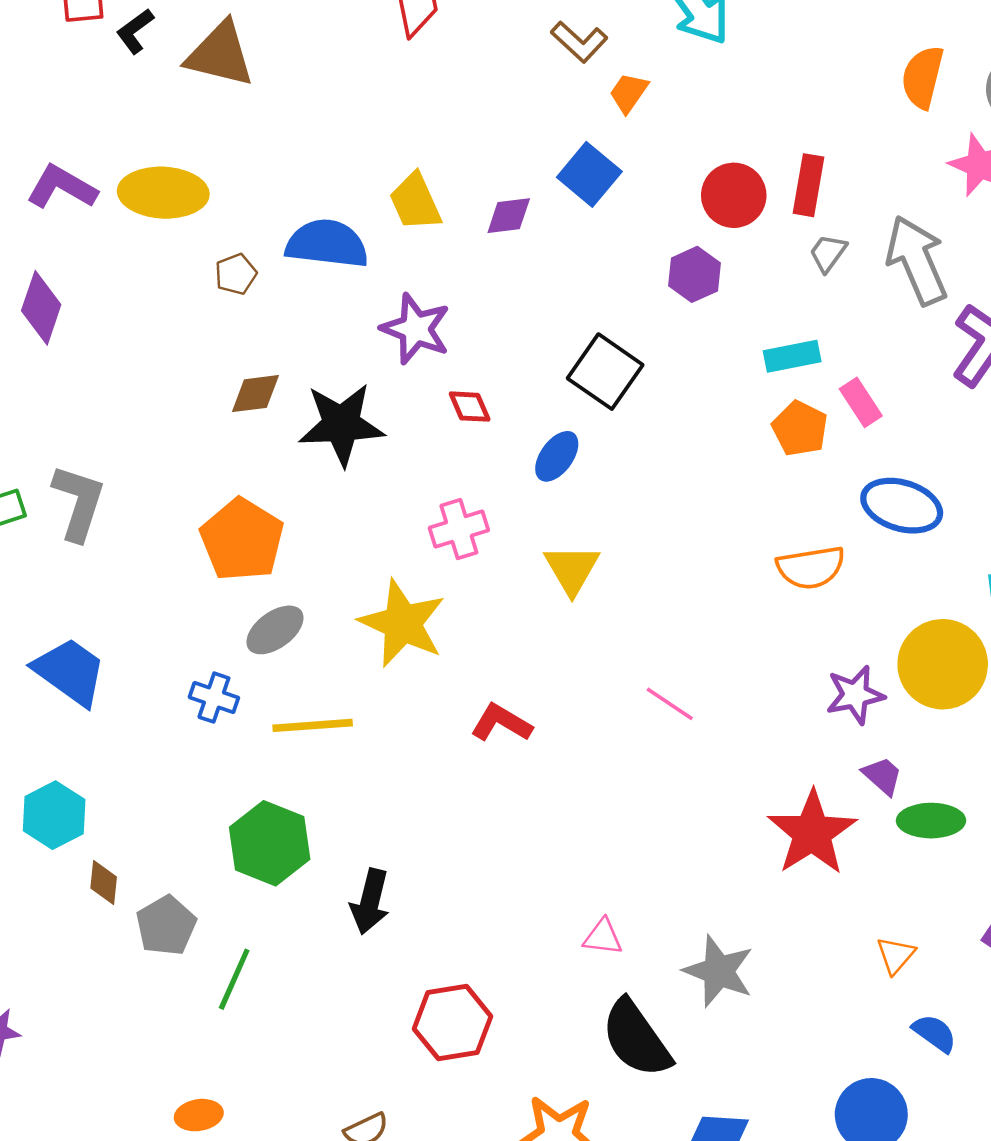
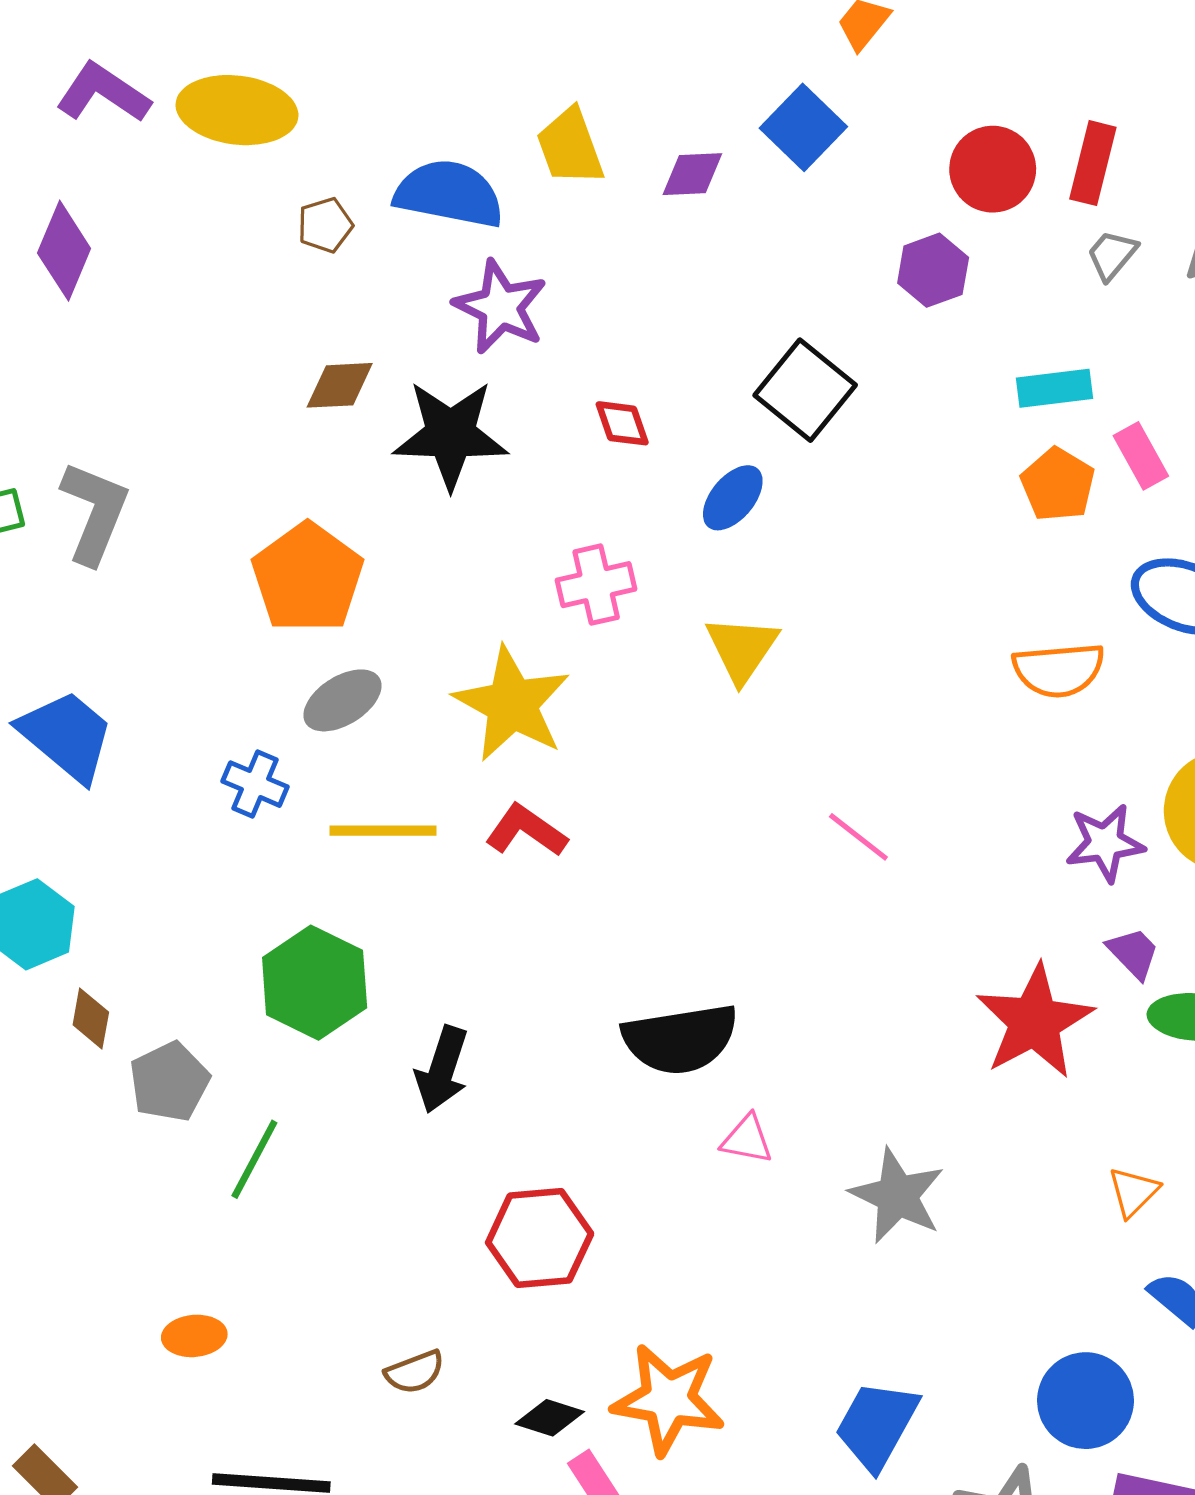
purple star: (416, 329) -> (500, 307), moved
red L-shape: (501, 723) -> (526, 831), moved
black semicircle: (636, 1039) -> (680, 1039), moved, turned -68

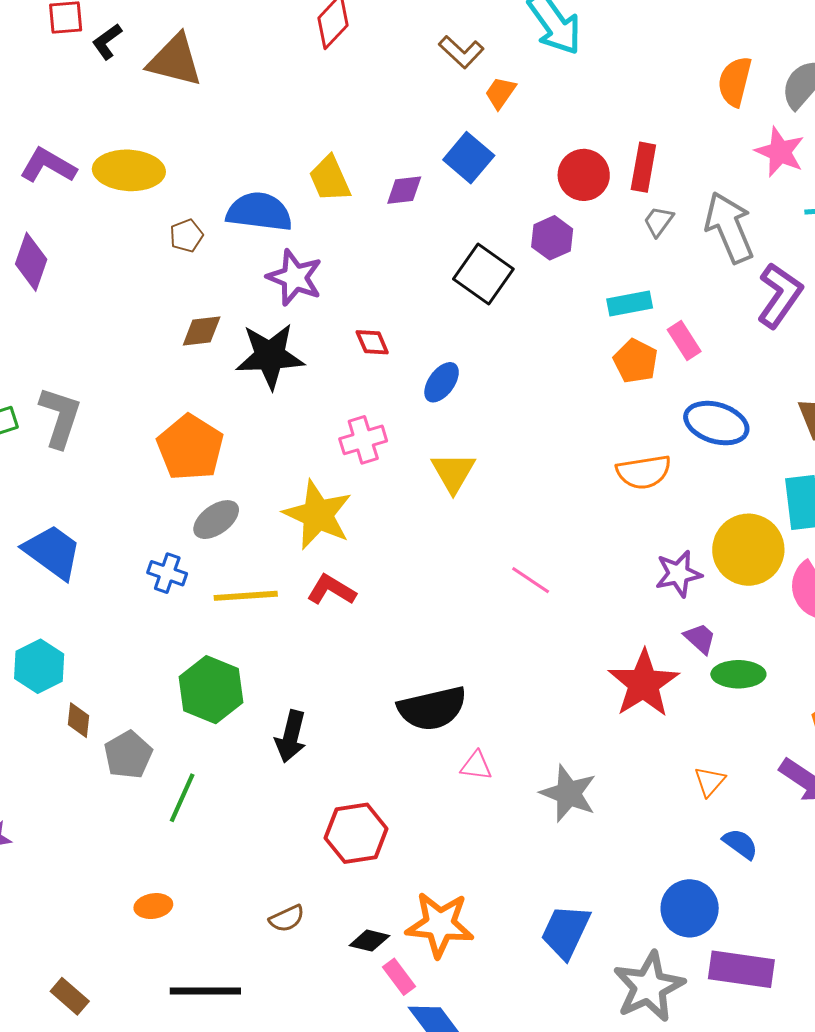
black square: (805, 390) -> (483, 274), moved

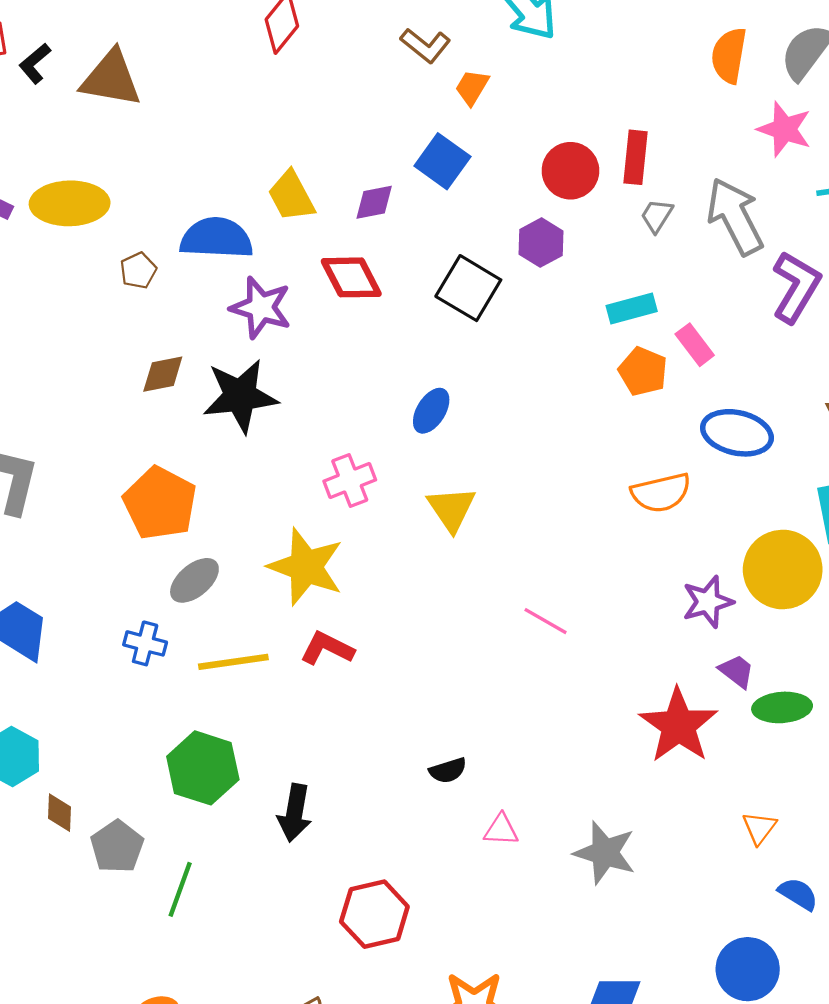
red diamond: (372, 342) -> (351, 277), moved, size x1.6
black semicircle: (432, 708) -> (448, 770), size x0.5

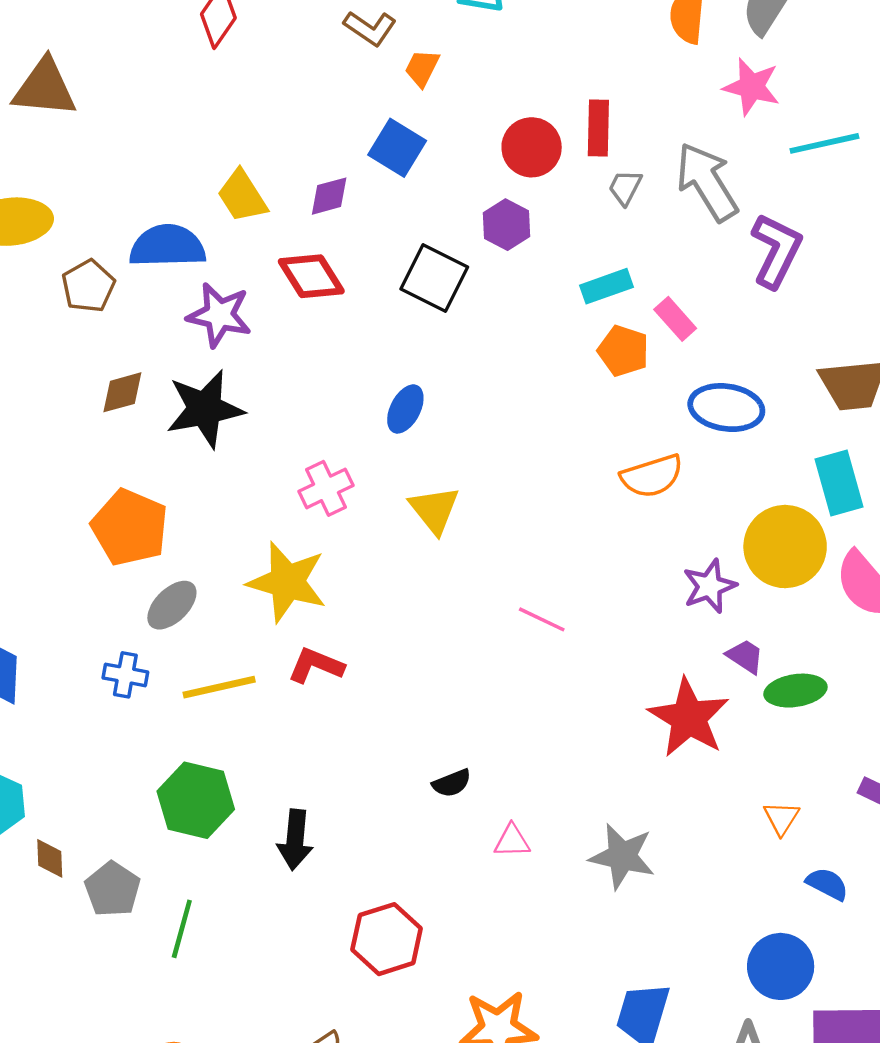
brown pentagon: (138, 270) -> (88, 286), size x1.4

